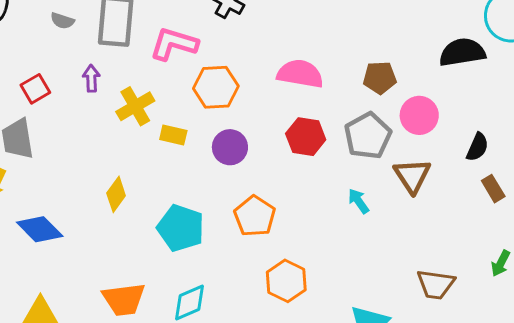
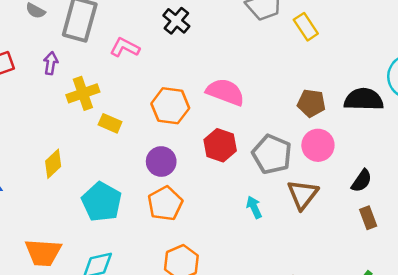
pink L-shape: (174, 44) -> (125, 47), size x0.7
brown pentagon: (380, 78) -> (311, 103), moved
orange hexagon: (216, 87) -> (170, 106), moved
gray pentagon: (368, 136) -> (272, 154), turned -30
purple circle: (230, 147) -> (161, 162), moved

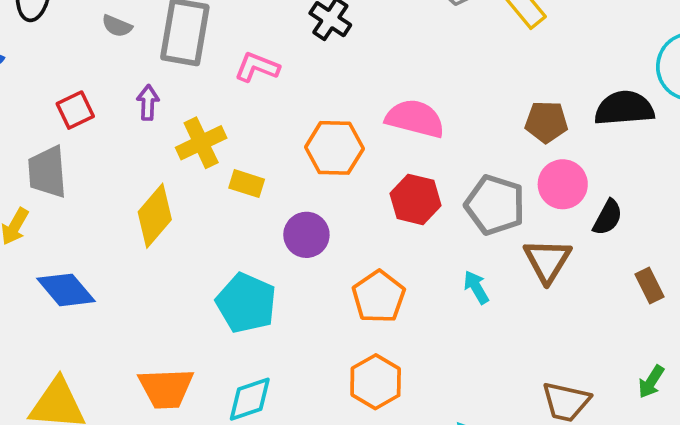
purple circle: (161, 162) -> (306, 235), moved
yellow diamond: (53, 164) -> (155, 216), moved, size x1.4
black semicircle: (362, 181) -> (608, 217), moved
orange pentagon: (165, 204) -> (379, 297), moved

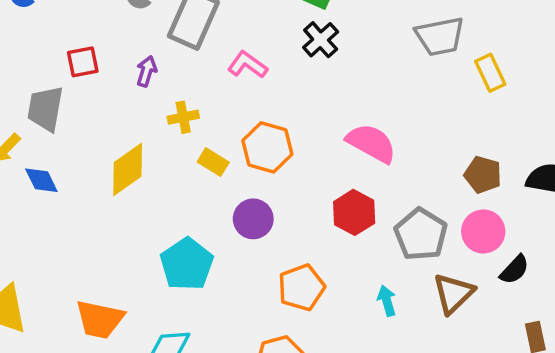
yellow cross: (201, 143) -> (183, 117), size x0.7
orange hexagon: (334, 148) -> (267, 147), moved
blue diamond: (66, 290) -> (41, 180), moved, size x0.7

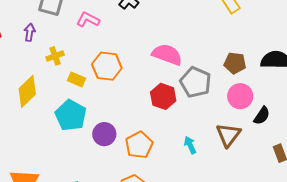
purple circle: (253, 219) -> (104, 134), moved
gray pentagon: (421, 234) -> (196, 82), moved
cyan pentagon: (187, 264) -> (71, 115), moved

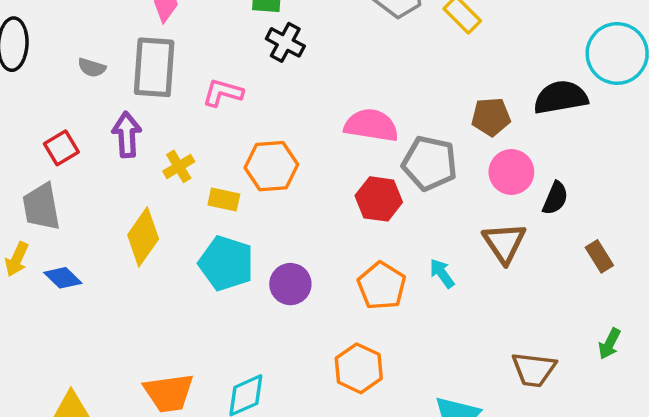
purple arrow: (30, 32) -> (127, 135), size x1.4
orange pentagon: (139, 145) -> (382, 286), moved

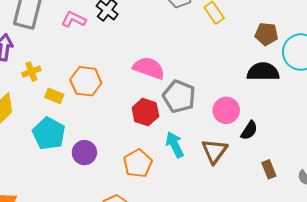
pink L-shape: (223, 93) -> (74, 19), moved
brown pentagon: (491, 117) -> (266, 34), moved
cyan arrow: (442, 273) -> (175, 145), moved, size x1.4

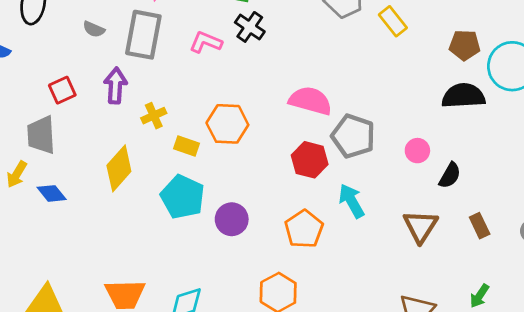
pink circle: (226, 110) -> (417, 151), size x0.7
brown triangle: (214, 151) -> (421, 226), moved

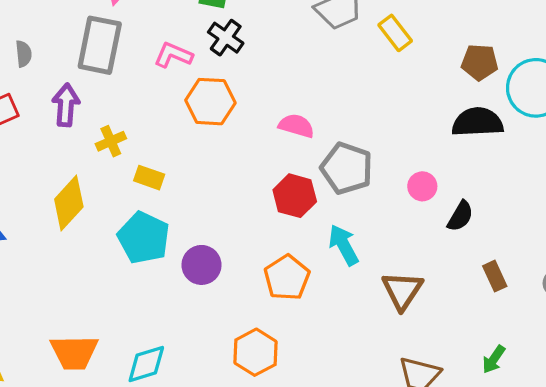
gray semicircle: (94, 29) -> (24, 54), moved, turned -120
pink semicircle: (310, 101) -> (296, 126), size x0.7
orange hexagon: (227, 124) -> (210, 102), moved
brown triangle: (421, 226) -> (402, 290), moved

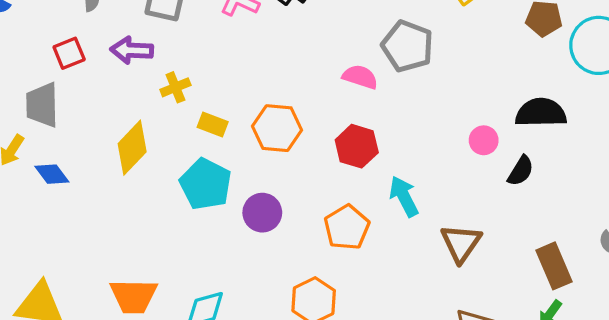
orange hexagon: (210, 102) -> (277, 128), moved
purple arrow: (66, 105) -> (132, 50), turned -93
black semicircle: (478, 122) -> (541, 113), moved
gray pentagon: (347, 168) -> (407, 46), moved
brown rectangle: (495, 276) -> (554, 266), moved, size x1.5

